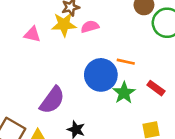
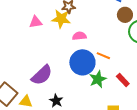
pink semicircle: (90, 27) -> (79, 36), moved
pink triangle: (32, 34) -> (36, 22), turned -32

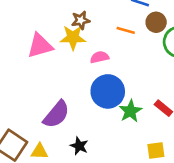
pink triangle: (36, 22) -> (40, 46), size x1.5
orange line: (103, 56) -> (126, 30), moved

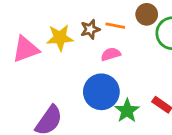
brown star: (81, 20) -> (90, 29), moved
pink semicircle: (100, 57) -> (111, 54), moved

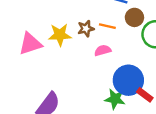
blue circle: (101, 92) -> (128, 80), moved
green star: (127, 111) -> (115, 99), turned -30

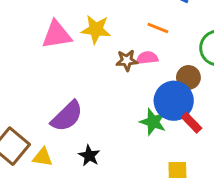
brown circle: (134, 17) -> (188, 77), moved
brown star: (86, 29) -> (127, 60), moved

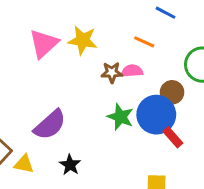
pink triangle: (57, 35) -> (44, 44), turned -36
green star: (153, 122) -> (120, 117), moved

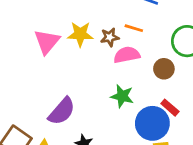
pink semicircle: (132, 71) -> (127, 55), size x1.4
brown star: (112, 72) -> (110, 37), moved
blue circle: (156, 115) -> (152, 123), moved

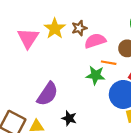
orange line: (134, 28) -> (109, 63), moved
yellow star: (80, 34) -> (55, 29), turned -30

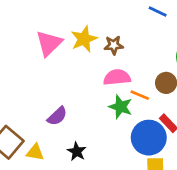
pink semicircle: (95, 41) -> (117, 77), moved
purple semicircle: (47, 94) -> (57, 116), size x0.7

